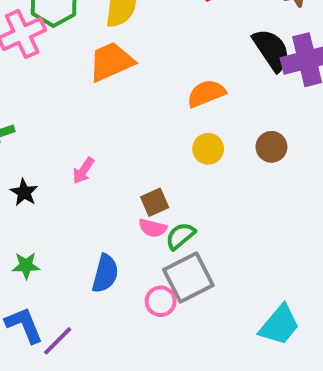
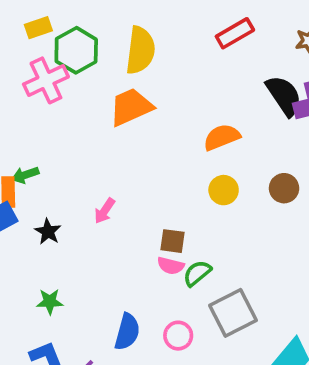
brown square: (155, 202) -> (173, 241), turned 32
blue semicircle: (105, 274) -> (127, 332), moved
gray square: (188, 277) -> (233, 313), moved

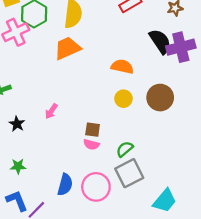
orange semicircle: (222, 137) -> (122, 67), turned 35
brown circle: (284, 188) -> (160, 98), size x1.5
green semicircle: (197, 273) -> (125, 149), moved
pink circle: (178, 336) -> (96, 187), size x1.6

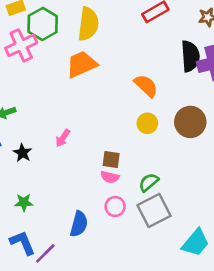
black semicircle: (160, 41) -> (190, 56), turned 30
orange semicircle: (122, 67) -> (146, 86), turned 30
pink circle: (96, 187) -> (115, 206), moved, size x0.6

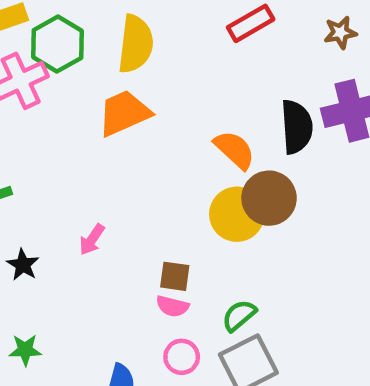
black semicircle: (190, 56) -> (297, 127), moved
brown circle: (190, 122) -> (269, 198), moved
yellow circle: (147, 123) -> (237, 214), size x1.5

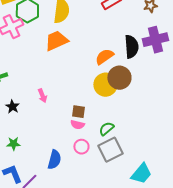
orange semicircle: (235, 150) -> (104, 57), turned -78
pink arrow: (92, 240) -> (42, 96), turned -56

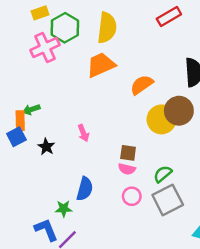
orange semicircle: (104, 57) -> (142, 85), moved
green star: (13, 144) -> (64, 209), moved
blue semicircle: (54, 160) -> (85, 189), moved

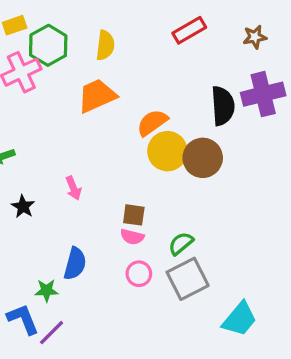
yellow semicircle: (107, 28) -> (105, 45), size x0.7
yellow circle: (162, 119) -> (167, 151), moved

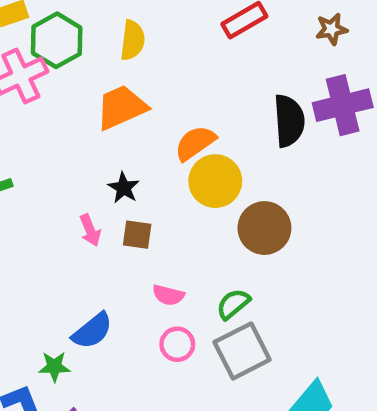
brown circle: (203, 158) -> (264, 228), moved
black star: (23, 207) -> (124, 188), moved
brown square: (134, 215) -> (137, 235), moved
blue semicircle: (75, 264) -> (92, 331), turned 36

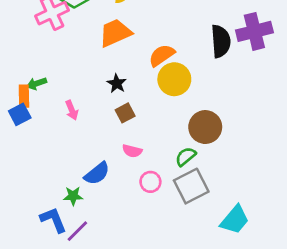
brown circle: (264, 228) -> (205, 127), moved
pink arrow: (90, 230) -> (72, 110), moved
brown square: (137, 235) -> (125, 113), turned -36
pink semicircle: (168, 295) -> (132, 151), moved

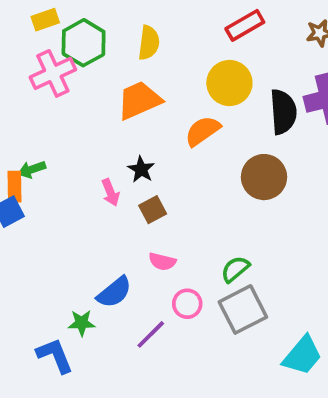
yellow circle: (174, 79) -> (229, 83), moved
pink arrow: (72, 110) -> (110, 192), moved
brown circle: (205, 127) -> (264, 177), moved
purple line: (77, 231) -> (151, 334), moved

